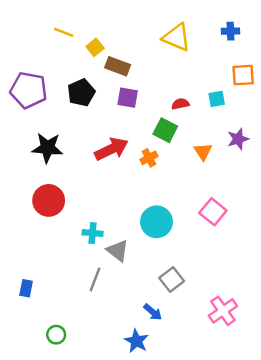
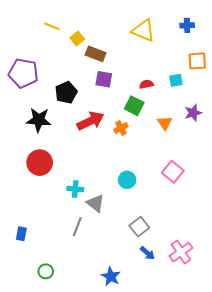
black pentagon: (81, 93) -> (66, 92), moved
cyan circle: (157, 222) -> (127, 180), size x0.7
blue arrow: (153, 312) -> (147, 253), moved

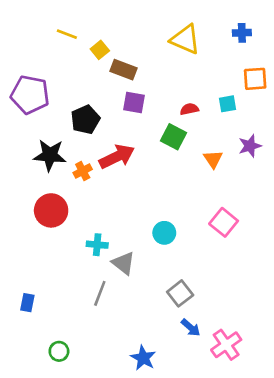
orange cross: (121, 128) -> (83, 171), moved
pink cross: (181, 252) -> (226, 345), moved

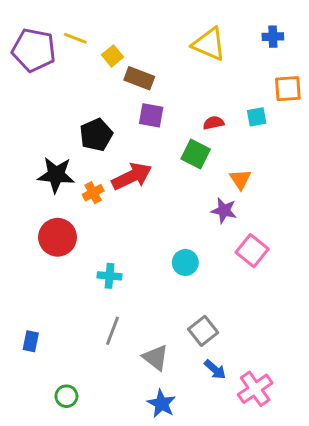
purple pentagon: (30, 95) -> (34, 50), moved
purple star: (250, 146) -> (224, 210), moved, turned 30
gray triangle: (123, 263) -> (156, 358), moved

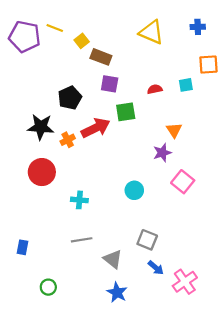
green square: (196, 154) -> (126, 112), moved, turned -36
purple star: (224, 210) -> (162, 153), turned -30
gray line: (112, 331) -> (82, 240), turned 60
gray square: (203, 331) -> (147, 240), turned -30

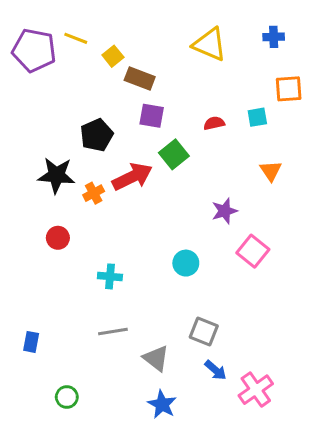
green square: (126, 112) -> (174, 154), turned -30
orange triangle: (174, 130) -> (271, 171), moved
red circle: (42, 172) -> (58, 238), size x0.6

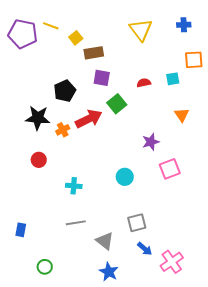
yellow triangle: (210, 44) -> (141, 30), turned 30
brown rectangle: (140, 79) -> (94, 53), turned -30
pink square: (253, 251) -> (170, 169), turned 30
gray square: (204, 332) -> (137, 223), turned -36

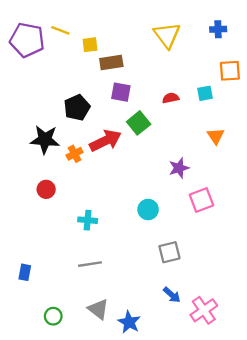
yellow square: (76, 38) -> (90, 45), turned 32
gray square: (137, 223) -> (169, 252), moved
gray triangle: (105, 241) -> (98, 309), moved

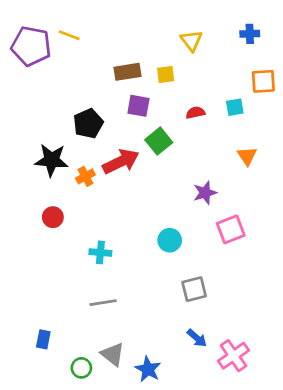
yellow triangle: (167, 35) -> (191, 41), size x0.7
yellow square: (90, 45) -> (166, 75), moved
blue rectangle: (25, 272) -> (43, 339), moved
green circle: (53, 316) -> (81, 368), moved

